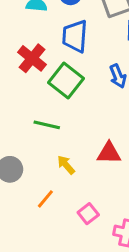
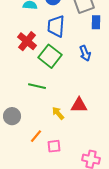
yellow arrow: (66, 165) -> (58, 113), moved
pink square: (88, 214) -> (54, 146), moved, turned 32

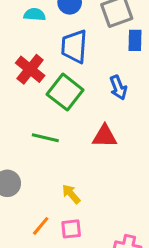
red triangle: (79, 105) -> (105, 136), moved
yellow arrow: (58, 113) -> (71, 194), moved
orange line: (36, 136) -> (41, 226), moved

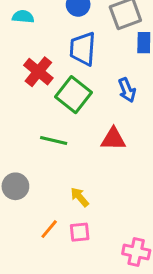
cyan semicircle: (35, 15) -> (23, 17), moved

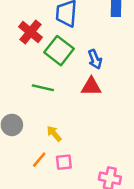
blue arrow: (127, 90) -> (95, 59), moved
yellow arrow: (80, 197) -> (54, 134), moved

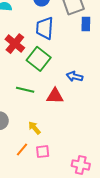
blue arrow: (95, 59) -> (75, 76), moved, turned 126
red triangle: (91, 86) -> (55, 96), moved

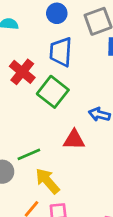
green line: (25, 90) -> (29, 154), moved, turned -36
yellow arrow: (34, 128) -> (47, 181), size x1.5

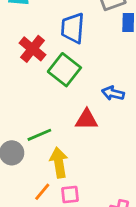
yellow arrow: (47, 181) -> (59, 163), turned 32

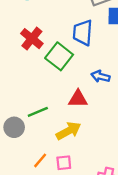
blue trapezoid: (73, 28) -> (83, 33), moved
yellow arrow: (59, 163) -> (69, 131), moved, turned 70

